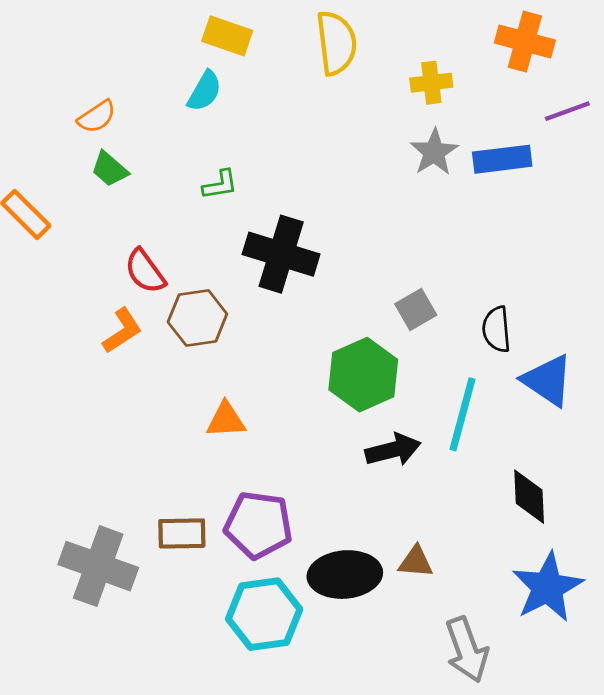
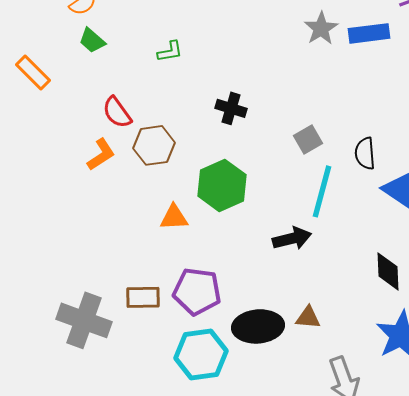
black cross: (281, 254) -> (231, 108), moved, size x0.6
green hexagon: (363, 375) -> (222, 185), moved
cyan line: (463, 414) -> (322, 191), moved

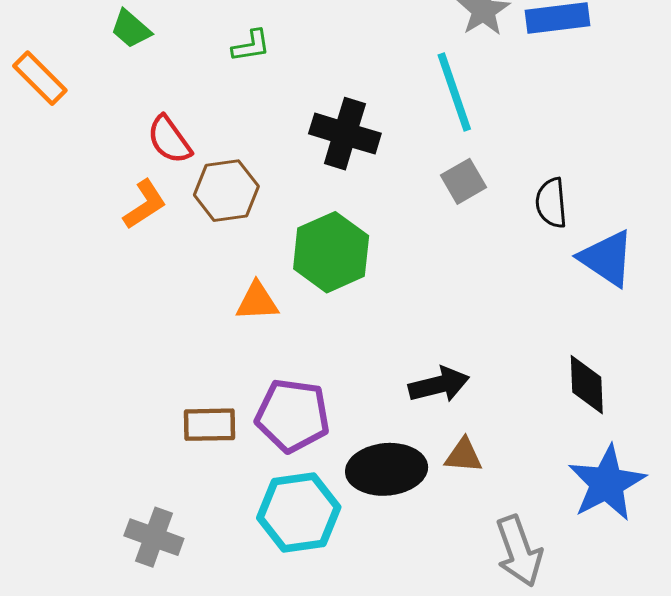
black cross: (231, 108) -> (345, 134), size x1.4
cyan line: (322, 191) -> (454, 92), moved, turned -34
black arrow: (292, 238) -> (439, 385), moved
gray cross: (84, 320) -> (154, 537), moved, size x0.7

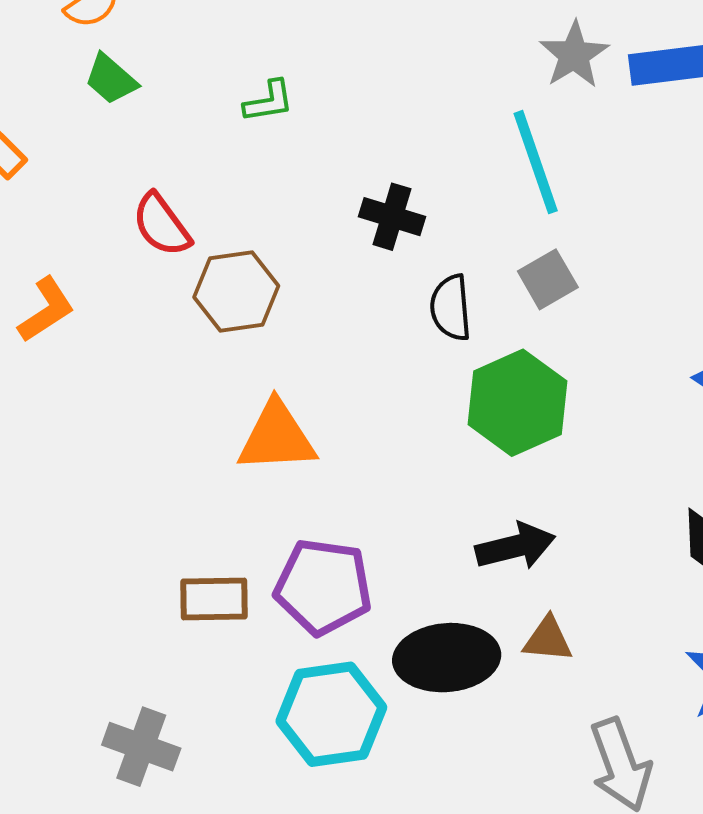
black cross: (345, 134) -> (392, 217), size x0.7
black semicircle: (551, 203) -> (451, 308), moved
orange L-shape: (145, 204) -> (46, 310), moved
green hexagon: (331, 252) -> (517, 403), moved
orange triangle: (257, 301) -> (277, 437), size x1.4

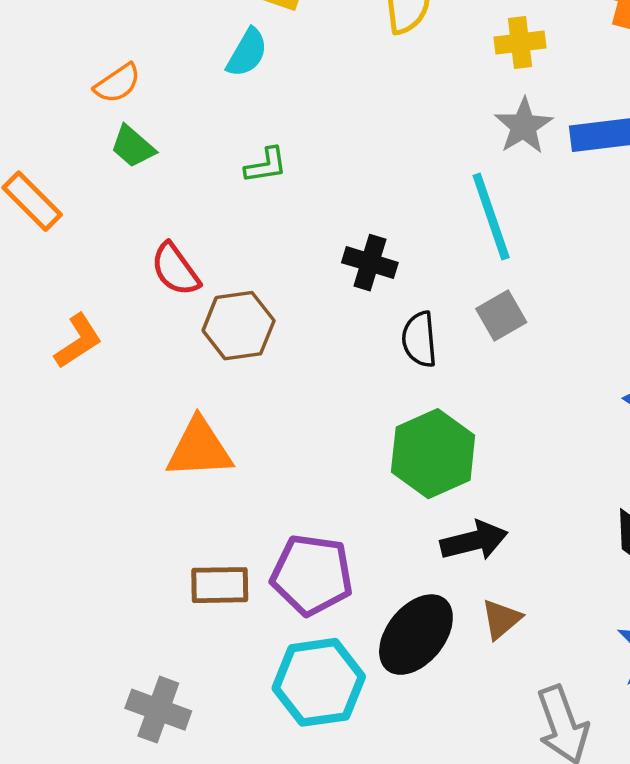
green hexagon: (517, 403) -> (433, 454), moved
orange triangle: (277, 437) -> (199, 449), moved
brown triangle: (548, 639) -> (501, 619), turned -45
black ellipse: (447, 658) -> (416, 635), turned -46

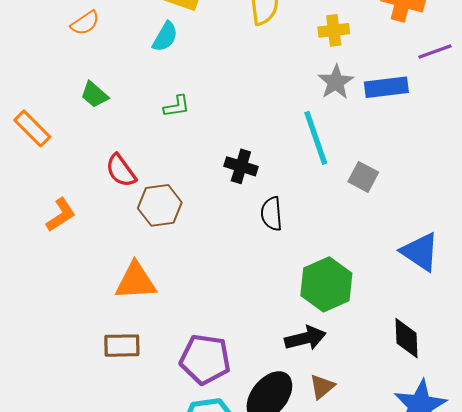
orange semicircle: (117, 83) -> (85, 23), moved
gray square: (501, 315) -> (363, 177), moved, turned -32
green hexagon: (433, 454) -> (326, 284), moved
brown rectangle: (220, 585) -> (122, 346), moved

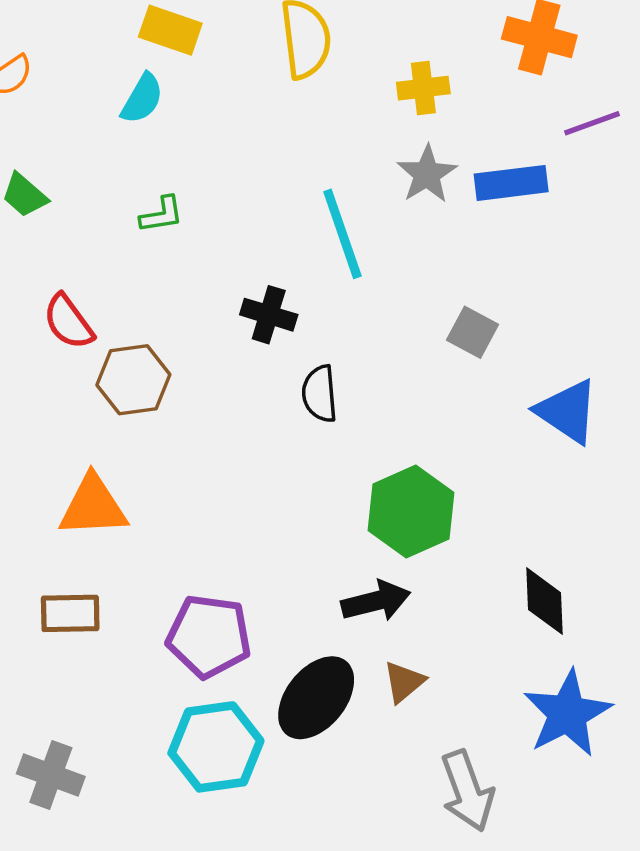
cyan line: (316, 138) -> (342, 234), moved
blue triangle: (420, 252) -> (567, 411), moved

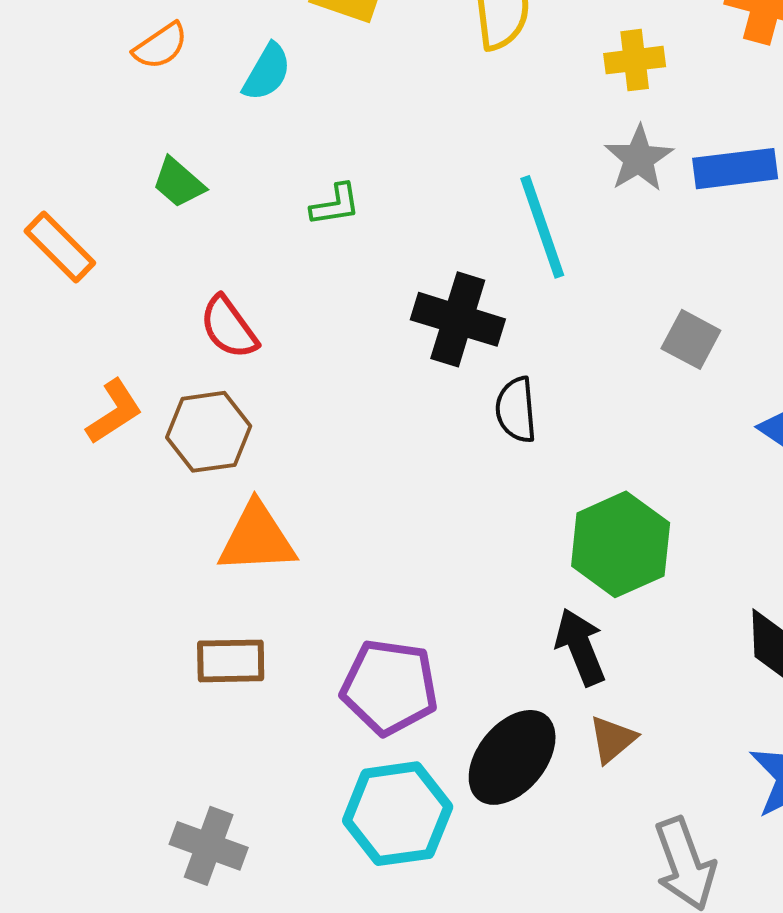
cyan semicircle: (142, 99) -> (267, 72), moved
black cross: (269, 315) -> (458, 319), size x1.4
brown hexagon: (133, 380) -> (209, 432), moved
black arrow: (376, 601) -> (580, 647), turned -98

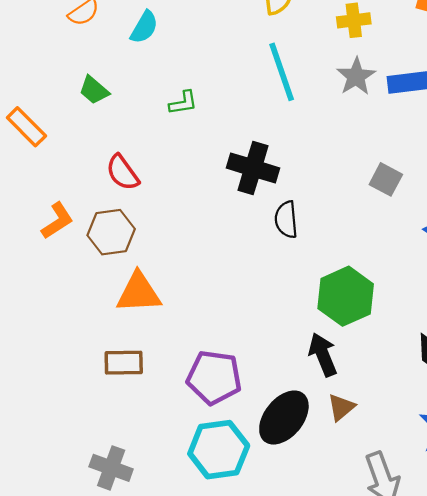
cyan line: (542, 227) -> (282, 72), moved

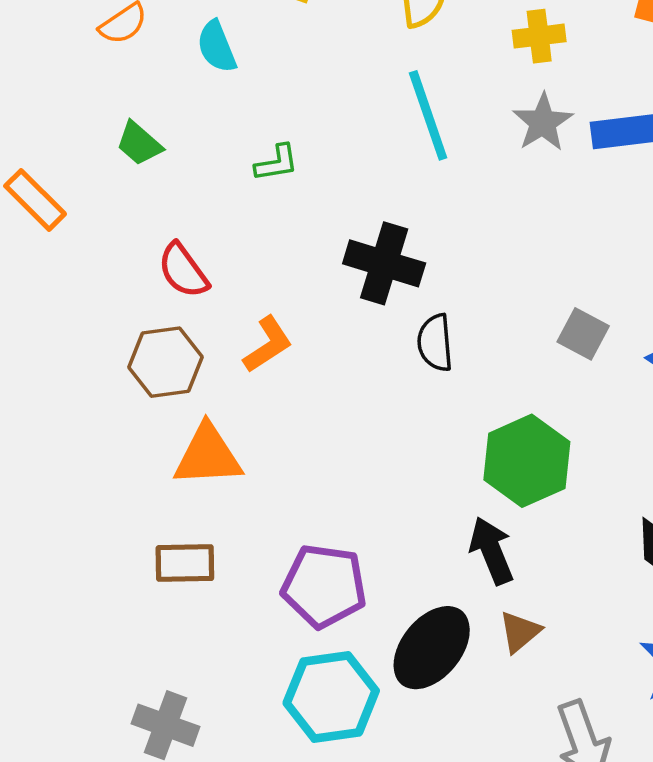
cyan semicircle: (144, 27) -> (217, 47), turned 128
gray square: (386, 179) -> (583, 334), moved
orange L-shape: (57, 221) -> (268, 344), moved

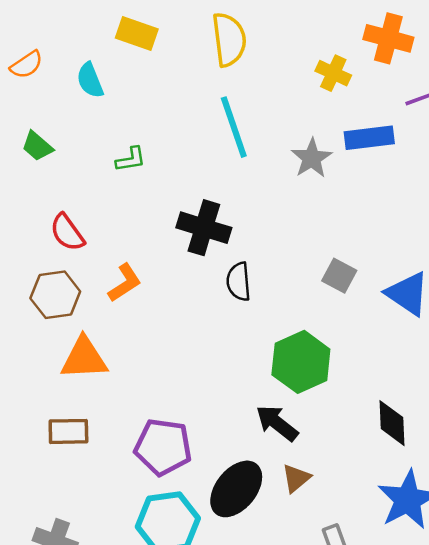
yellow cross: (539, 36) -> (333, 73), moved, turned 32
gray star: (543, 122) -> (312, 158), moved
black arrow: (492, 551) -> (277, 423), turned -30

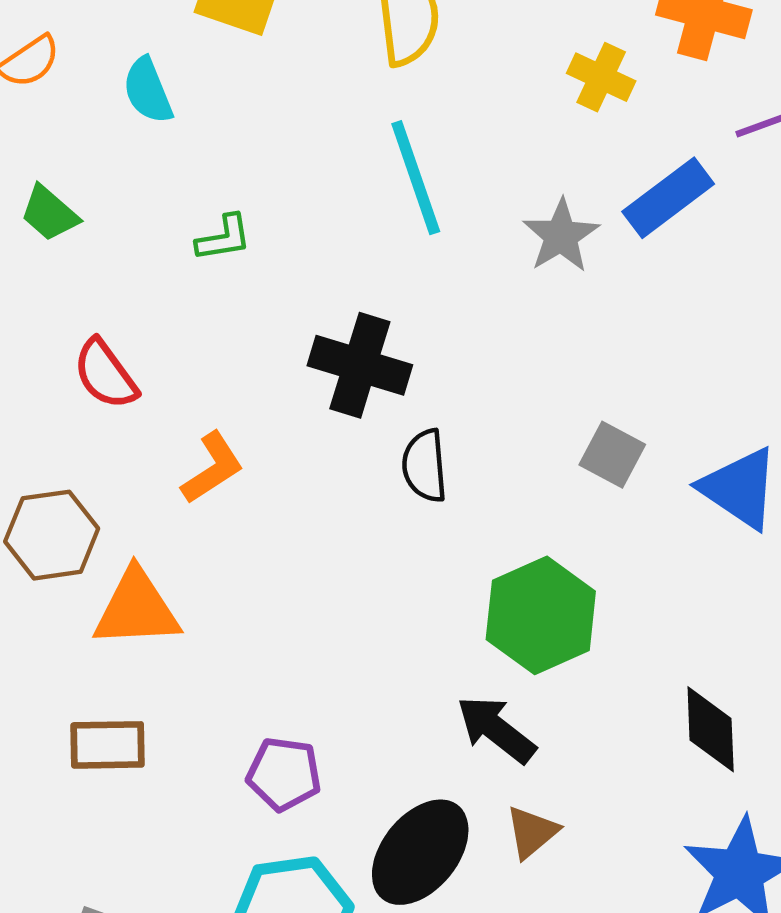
blue rectangle: (369, 138) -> (668, 198), turned -30
brown hexagon: (55, 295) -> (52, 535), moved
purple pentagon: (163, 447) -> (284, 774), size x0.7

